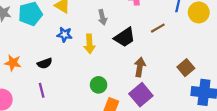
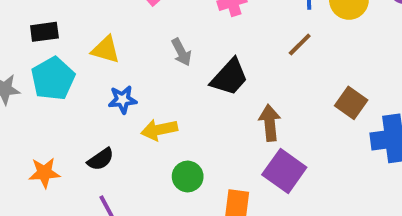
brown line: (158, 28) -> (300, 44), moved
yellow arrow: (89, 44) -> (159, 130), moved, turned 96
green circle: (99, 85) -> (188, 177), moved

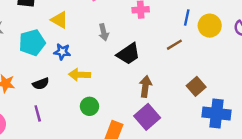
cyan pentagon: (53, 79) -> (32, 43), moved

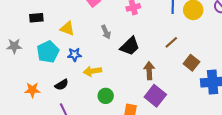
brown line: (174, 45) -> (171, 42), moved

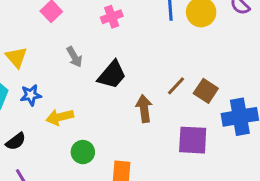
yellow triangle: (67, 29) -> (16, 57), turned 35
brown line: (171, 42) -> (176, 86), moved
purple square: (155, 96) -> (193, 140), moved, turned -30

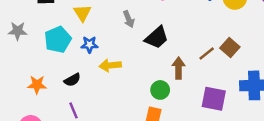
brown square: (206, 91) -> (230, 48), moved
green circle: (83, 152) -> (160, 90), moved

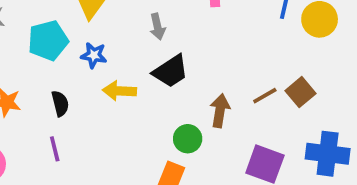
black trapezoid: (157, 37) -> (171, 71), moved
black semicircle: (72, 80) -> (60, 103), turned -84

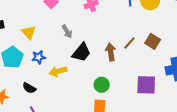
brown line: (265, 96) -> (129, 43), moved
black semicircle: (60, 103) -> (29, 88), turned 152
brown arrow: (220, 111) -> (111, 52), moved

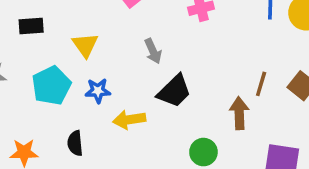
brown line: (129, 43) -> (261, 84), turned -32
brown arrow: (111, 52) -> (239, 113), moved
black semicircle: (29, 88) -> (75, 143), turned 48

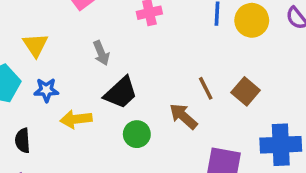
brown line: (261, 84) -> (206, 88), turned -45
brown arrow: (239, 113) -> (183, 116), turned -48
green circle: (203, 152) -> (137, 134), moved

